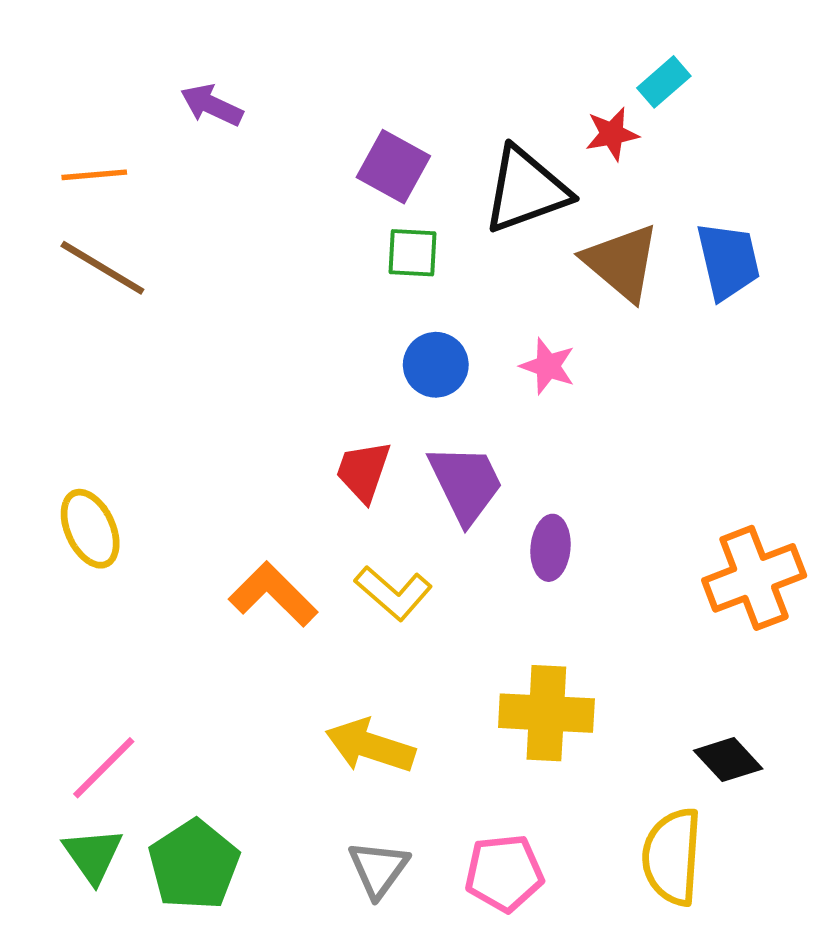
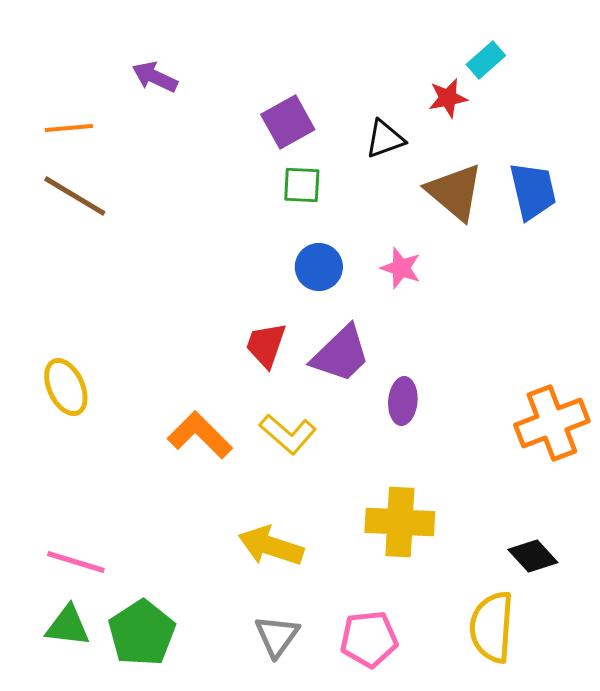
purple square: (393, 167) -> (288, 122), turned 32
black triangle: (526, 190) -> (385, 139), size x0.6
purple trapezoid: (466, 484) -> (341, 354), turned 72
pink line: (104, 768) -> (76, 562), turned 62
green triangle: (93, 855) -> (68, 626), turned -48

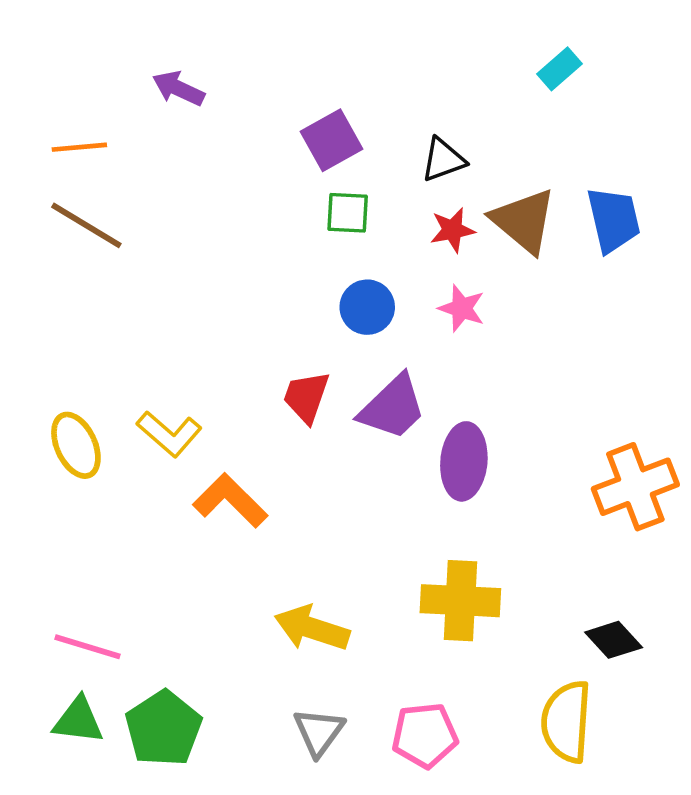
red star: (448, 98) -> (452, 230), moved
purple ellipse: (403, 401) -> (464, 461), size x1.4
yellow L-shape: (288, 434) -> (169, 434), moved

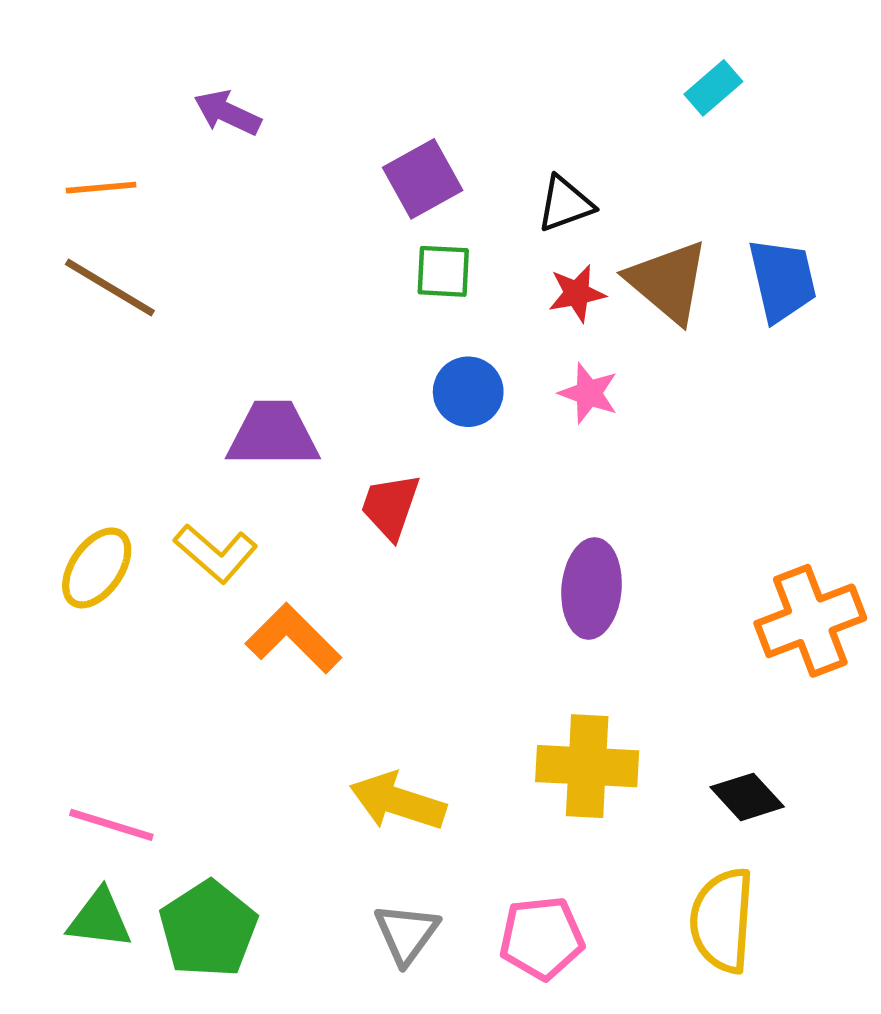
purple trapezoid: (393, 407) -> (273, 434), moved, turned -136
yellow ellipse: (76, 445) -> (97, 568), turned 60
black diamond: (614, 640) -> (747, 797), moved

